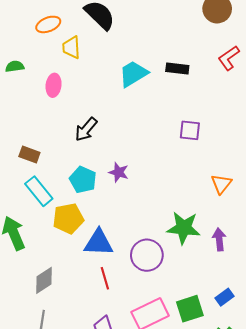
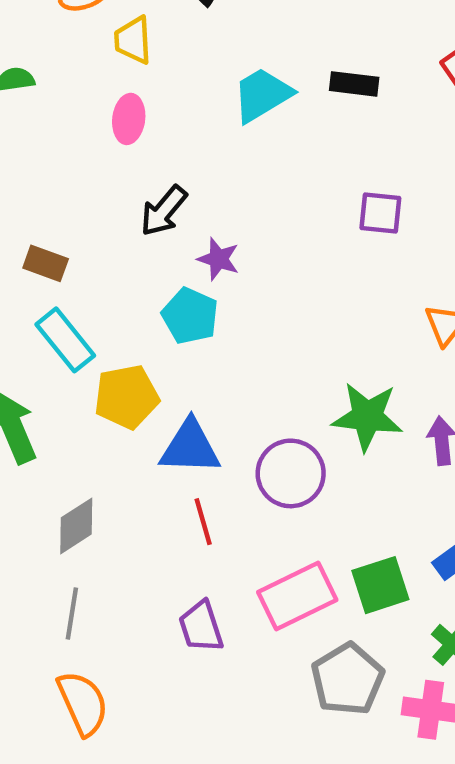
pink ellipse: (54, 85) -> (129, 119), moved
purple star: (119, 172) -> (218, 259), moved
cyan pentagon: (83, 180) -> (190, 316), moved

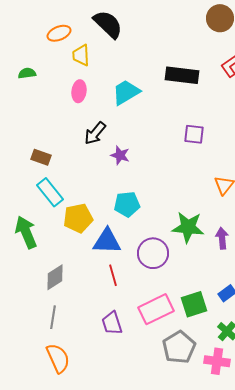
black rectangle: (354, 84) -> (182, 75), size x1.5
cyan trapezoid: (262, 95) -> (126, 92), moved
cyan pentagon: (190, 316) -> (127, 204), moved, turned -30

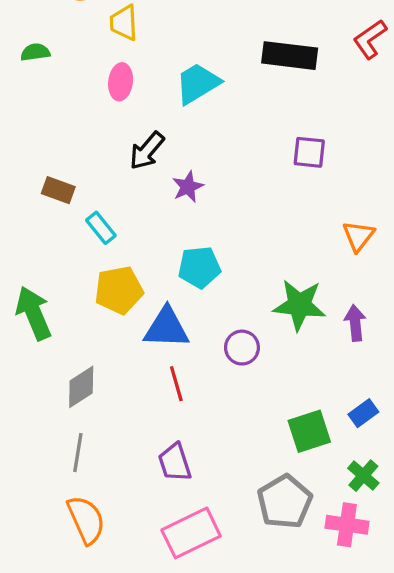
purple star: (120, 155) -> (188, 187), turned 30
cyan rectangle: (50, 192) -> (101, 228), moved, size x0.7
purple circle: (153, 253) -> (242, 348), size x0.7
pink rectangle: (156, 309) -> (191, 533), moved

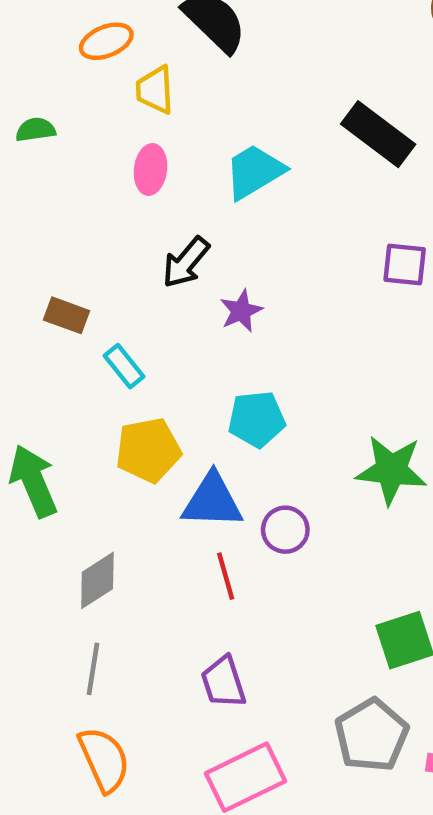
black rectangle: (290, 56) -> (378, 134), turned 30
purple circle: (242, 348) -> (285, 530), moved

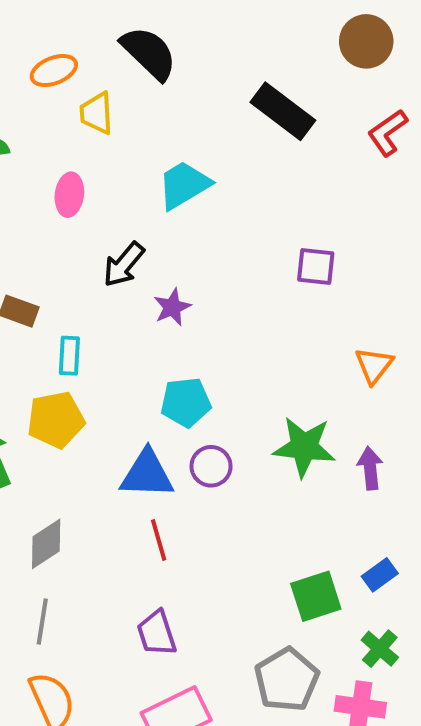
black rectangle: (378, 134) -> (283, 111), moved
pink ellipse: (150, 169) -> (69, 195), moved
cyan rectangle: (124, 366) -> (69, 356), turned 42
yellow pentagon: (148, 450) -> (56, 420), moved
purple circle: (285, 530) -> (211, 466), moved

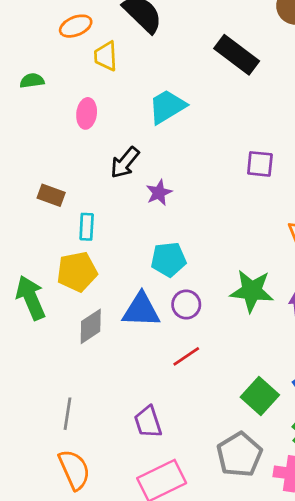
red line: (159, 540) -> (186, 356), moved, turned 72
gray diamond: (46, 544) -> (91, 326), moved
green square: (316, 596) -> (260, 396), turned -30

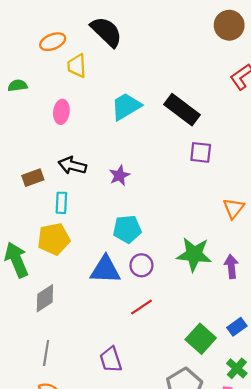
black rectangle: (237, 55) -> (182, 110), moved
black arrow: (125, 163) -> (72, 166), moved, turned 64
brown rectangle: (51, 195) -> (33, 178), turned -40
gray diamond: (91, 326) -> (45, 298), moved

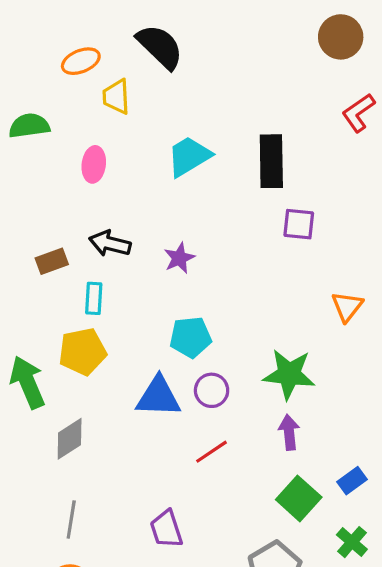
green semicircle: (18, 86) -> (29, 126), size x1.4
black rectangle: (182, 110) -> (271, 161), turned 52
purple arrow: (231, 266) -> (289, 432), moved

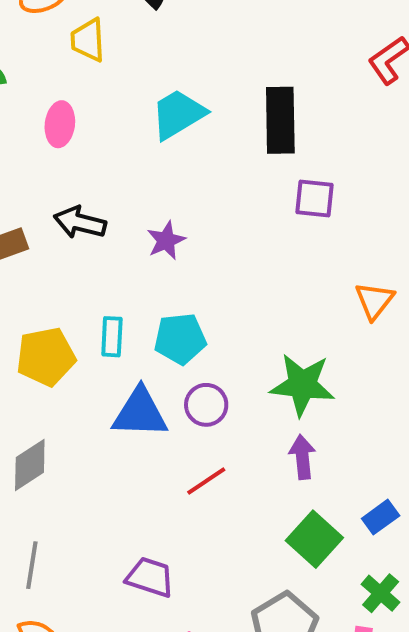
cyan rectangle: (94, 298) -> (112, 337), moved
purple trapezoid: (166, 529) -> (150, 577), turned 126

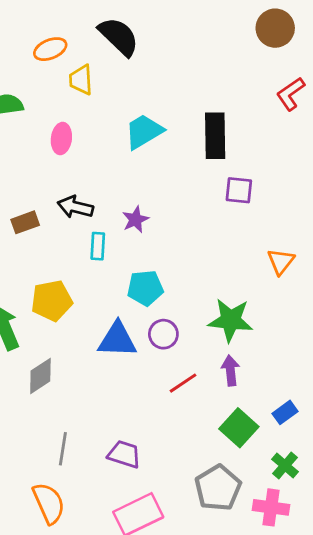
cyan rectangle: (112, 337) -> (98, 246), moved
red line: (206, 481) -> (183, 383), moved
gray line: (32, 565) -> (63, 449), moved

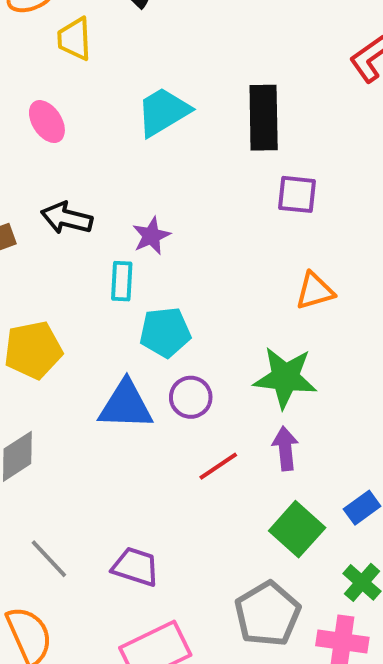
pink ellipse: (61, 139) -> (47, 122), turned -40
cyan rectangle: (98, 246) -> (122, 281), moved
orange triangle: (281, 261) -> (315, 291), moved, turned 36
gray line: (63, 449) -> (49, 559), turned -52

